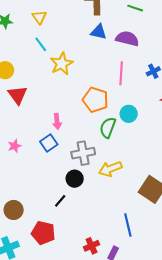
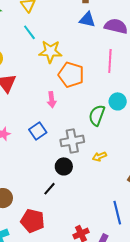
yellow star: (62, 64) -> (50, 52), turned 30
orange pentagon: (95, 100) -> (71, 75), moved
pink arrow: (57, 121) -> (52, 100), moved
yellow arrow: (110, 169) -> (99, 157), size x0.6

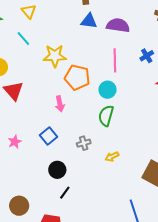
cyan line: (29, 32) -> (23, 39), moved
cyan circle: (118, 101) -> (107, 90), moved
gray cross: (72, 141) -> (84, 143), size x0.6
black circle: (64, 166) -> (57, 170), moved

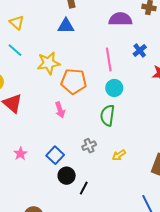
blue triangle: (89, 21) -> (66, 26), moved
purple semicircle: (118, 25) -> (120, 19), moved
cyan circle: (107, 90) -> (114, 88), moved
blue square: (49, 136) -> (55, 155), moved
black line: (65, 193) -> (84, 188), moved

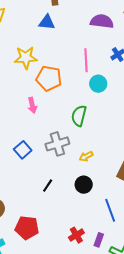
cyan circle: (114, 88) -> (98, 84), moved
gray cross: (89, 146) -> (57, 144), size x1.6
black circle: (67, 176) -> (84, 185), moved

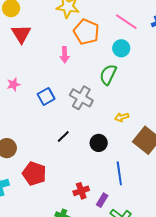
pink line: (86, 60) -> (126, 22), turned -65
cyan circle: (98, 84) -> (121, 48), moved
gray cross: (57, 144) -> (81, 98), turned 35
yellow arrow: (86, 156) -> (122, 117), moved

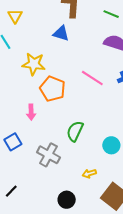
cyan circle: (121, 48) -> (111, 145), moved
blue square: (46, 96) -> (13, 142), moved
black line: (63, 137) -> (11, 191), moved

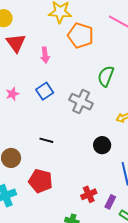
pink arrow: (31, 112) -> (45, 55), moved
black line: (11, 191) -> (46, 140), turned 64

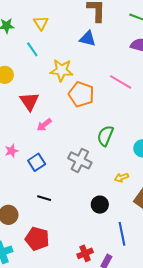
red triangle: (16, 43) -> (29, 101), moved
pink arrow: (45, 55) -> (44, 125), moved, turned 56
blue square: (45, 91) -> (37, 162), moved

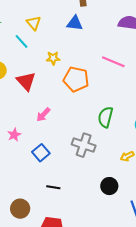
yellow triangle: (41, 23) -> (34, 23), moved
yellow star: (61, 70) -> (53, 58), size x0.6
red triangle: (29, 101) -> (26, 81), moved
pink star: (12, 151) -> (14, 135), moved

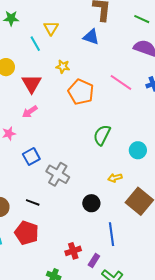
pink arrow: (43, 115) -> (30, 112), moved
gray cross: (84, 145) -> (58, 174), moved
black line: (53, 187) -> (33, 202), moved

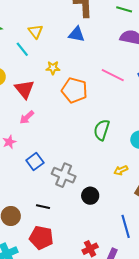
black circle: (91, 203) -> (90, 196), moved

